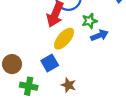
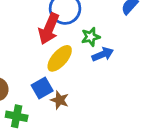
brown star: (68, 85) -> (60, 100), moved

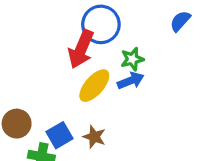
blue arrow: (103, 54) -> (131, 81), moved
blue square: (42, 88) -> (60, 135), moved

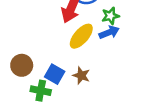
blue square: (60, 135) -> (55, 74), turned -30

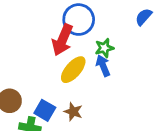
blue arrow: (109, 32) -> (103, 66), turned -90

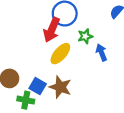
blue arrow: (103, 66) -> (101, 52), moved
brown star: (73, 112) -> (60, 87), size x1.5

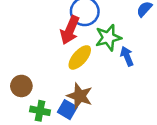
green star: (85, 36) -> (108, 38), size x1.5
blue square: (38, 86) -> (67, 110), moved

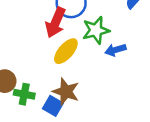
blue arrow: (127, 56) -> (115, 50), turned -84
green cross: (40, 111) -> (24, 94), moved

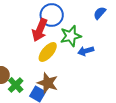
green cross: (24, 94) -> (16, 85), turned 35

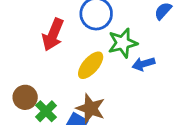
red arrow: (40, 30) -> (53, 35), moved

